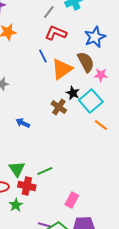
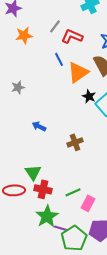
gray line: (49, 12) -> (55, 26), moved
brown cross: (59, 107) -> (75, 142), moved, turned 35
green line: (45, 171) -> (73, 192), moved
green star: (16, 205) -> (47, 216), moved, size x1.6

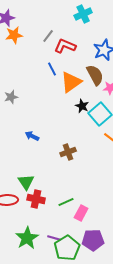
orange star: (24, 35) -> (14, 35), moved
green star: (47, 216) -> (27, 238), moved

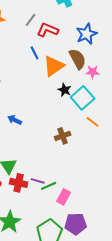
brown cross: (68, 152) -> (63, 136), moved
purple line: (54, 238) -> (38, 181), moved

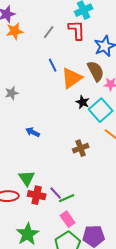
red L-shape: (48, 30) -> (77, 30), moved, turned 65
purple line: (38, 181) -> (56, 193), turned 32
pink rectangle: (64, 197) -> (68, 219), moved, turned -63

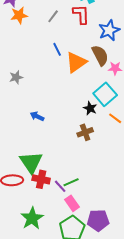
black star: (83, 102) -> (90, 108), moved
green triangle: (27, 178) -> (31, 162), size x1.4
purple line: (56, 193) -> (60, 186), moved

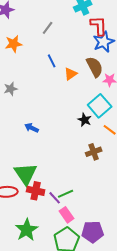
red L-shape: (81, 14) -> (99, 26), moved
orange star: (19, 15) -> (14, 44), moved
orange triangle: (76, 62) -> (71, 74), size x0.6
brown cross: (85, 132) -> (94, 152), moved

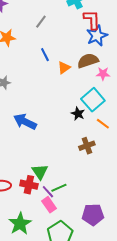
brown semicircle: (95, 67) -> (88, 61), turned -80
blue arrow: (32, 128) -> (25, 122), size x1.6
green triangle: (26, 174) -> (40, 172), moved, size x0.7
pink rectangle: (67, 215) -> (49, 205), moved
purple pentagon: (93, 232) -> (93, 215), moved

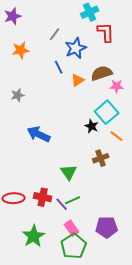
blue star: (97, 36) -> (76, 48), moved
green triangle: (40, 172) -> (69, 172), moved
pink rectangle: (49, 205) -> (72, 228), moved

